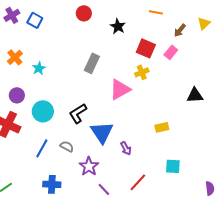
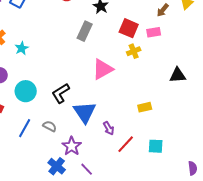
pink rectangle: (171, 52) -> (154, 32), turned 40
gray rectangle: (92, 63) -> (85, 31), moved
yellow cross: (142, 72) -> (134, 51), moved
red line: (138, 182) -> (126, 144), moved
blue cross: (52, 184) -> (57, 166), moved, turned 36

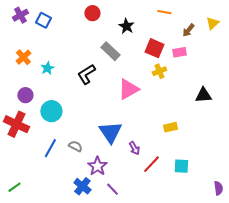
gray rectangle: (85, 31) -> (110, 51), turned -72
black L-shape: (61, 93) -> (86, 74), moved

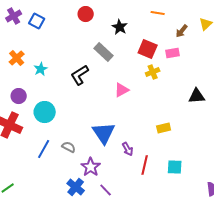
pink triangle: (128, 89) -> (122, 90), size x0.7
red line: (151, 164) -> (145, 165), turned -30

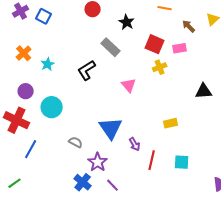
brown arrow: (182, 31) -> (189, 26), turned 96
pink triangle: (122, 90) -> (129, 85), turned -42
blue line: (44, 149) -> (31, 149), moved

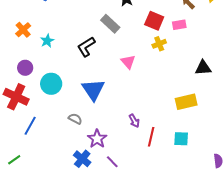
yellow rectangle: (171, 123) -> (186, 102), moved, size x1.5
blue triangle: (111, 128) -> (93, 90), moved

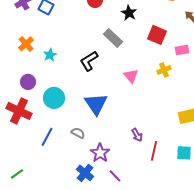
pink rectangle: (179, 25) -> (182, 50), moved
yellow cross: (159, 44) -> (164, 70), moved
blue line: (30, 126) -> (47, 137), moved

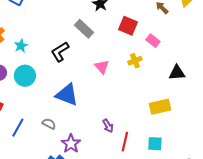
pink rectangle: (182, 50) -> (153, 41), turned 48
cyan circle: (54, 98) -> (25, 76), moved
blue triangle: (96, 104) -> (67, 95), turned -35

